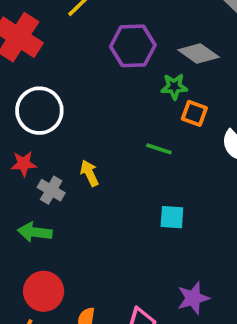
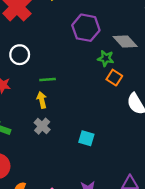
white circle: (39, 111) -> (20, 55), size x0.7
green line: (159, 149) -> (48, 79), moved, turned -35
gray cross: (51, 190) -> (42, 126), moved

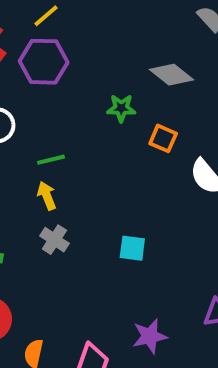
purple hexagon: (86, 28) -> (44, 62), moved
green star: (106, 58) -> (121, 108), moved

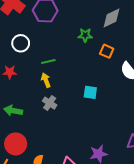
gray diamond: (171, 75) -> (111, 18), turned -65
cyan square: (132, 248) -> (90, 92), moved

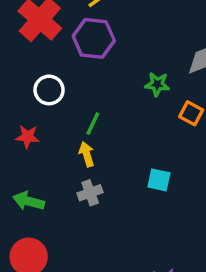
green line: (48, 61) -> (93, 123), turned -56
gray cross: (50, 103) -> (90, 193), turned 32

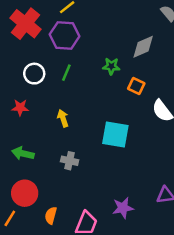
green line: (93, 123) -> (66, 73), moved
cyan square: (159, 180) -> (115, 134), size x1.6
gray cross: (90, 193) -> (70, 161), moved, turned 35

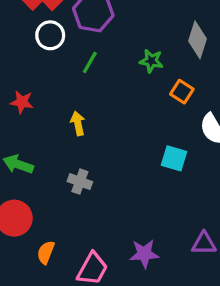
gray diamond: (143, 47) -> (197, 40), turned -55
white circle: (34, 74) -> (50, 35), moved
cyan square: (115, 134) -> (174, 158), moved, size x0.7

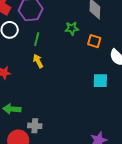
yellow arrow: (78, 123) -> (38, 61), moved
gray cross: (80, 182) -> (35, 126), moved

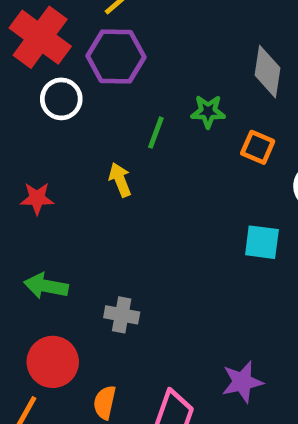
green line: (37, 39) -> (156, 133), moved
gray cross: (35, 126) -> (122, 315), moved

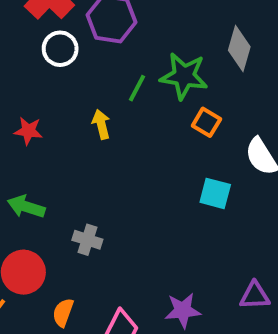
green star: (208, 112) -> (184, 76), size x1.6
orange square: (258, 147) -> (206, 122), moved

